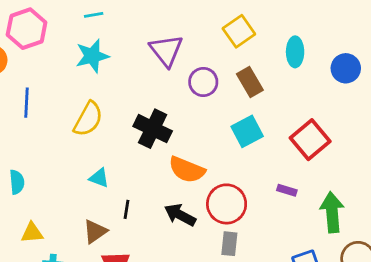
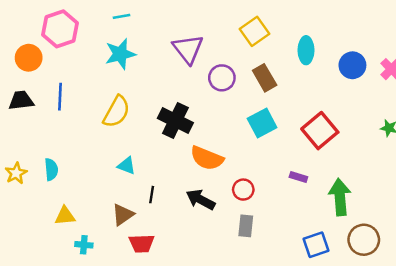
red circle: (227, 204) -> (243, 190), size x0.6

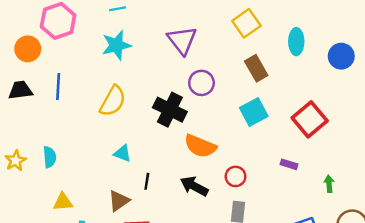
purple circle: (222, 78) -> (201, 83), moved
green arrow: (340, 197) -> (329, 184), size x0.5

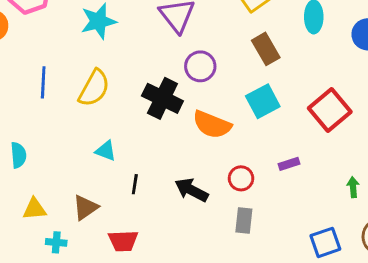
blue line: (58, 87) -> (43, 82), moved
orange semicircle: (200, 146) -> (212, 125), moved
purple rectangle: (289, 164) -> (289, 164), moved, turned -35
brown triangle: (119, 201) -> (85, 207), moved

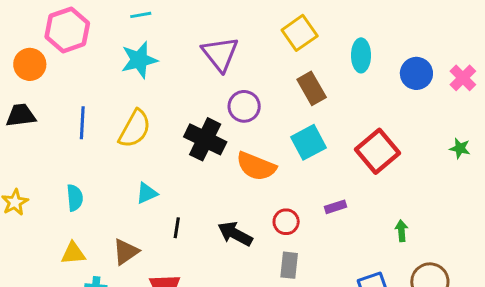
cyan triangle: (106, 151) -> (147, 193), turned -45
cyan semicircle: (18, 155) -> (75, 198), moved

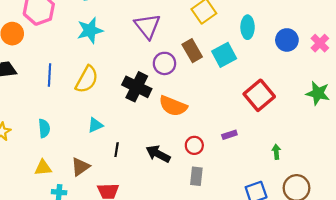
brown rectangle: (312, 88) -> (192, 51), moved
cyan square: (309, 142) -> (224, 55), moved
green star: (460, 148) -> (318, 93), size x1.6

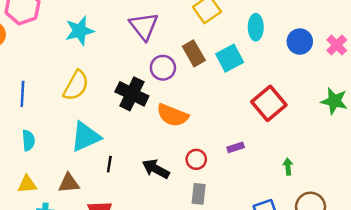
blue line: (49, 75) -> (22, 94), moved
cyan triangle: (95, 125) -> (86, 137), size x1.8
brown triangle: (80, 167) -> (69, 183), turned 30

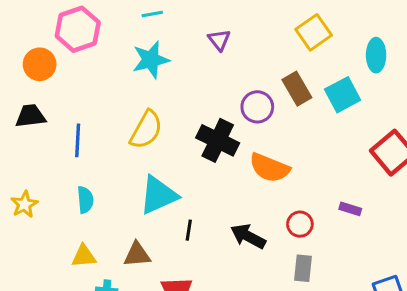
purple triangle: (144, 26) -> (219, 40), moved, size x0.6
purple rectangle: (236, 147) -> (350, 209), turned 35

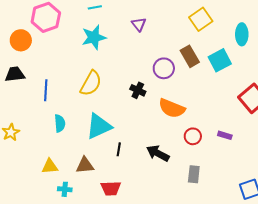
black cross: (218, 140) -> (138, 90), size x0.6
cyan semicircle: (85, 200) -> (60, 123), moved
red circle: (300, 224) -> (193, 136), moved

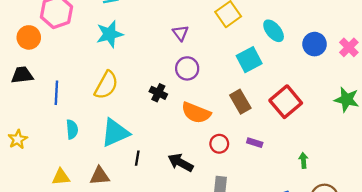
purple triangle: (139, 24) -> (181, 33), moved
cyan ellipse: (242, 34) -> (274, 31), turned -40
brown rectangle: (190, 56) -> (240, 102), moved

